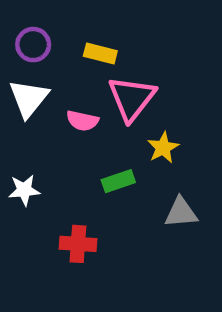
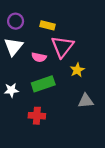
green rectangle: (118, 181) -> (43, 84), moved, size x1.5

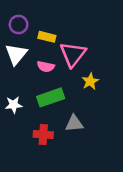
yellow rectangle: (47, 25) -> (47, 37), moved
gray triangle: (86, 101) -> (74, 123), moved

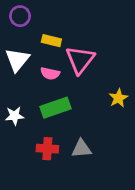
purple circle: (19, 24) -> (20, 16), moved
yellow star: (90, 81) -> (118, 98), moved
gray triangle: (74, 123) -> (82, 149), moved

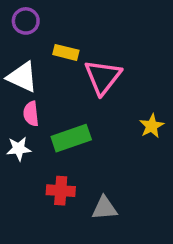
white triangle: (17, 60) -> (22, 77), turned -44
pink semicircle: (50, 73) -> (31, 114), moved, turned 72
gray triangle: (82, 149) -> (104, 208), moved

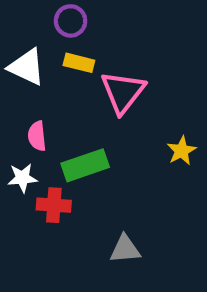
purple circle: (26, 21) -> (71, 21), moved
white triangle: (22, 77) -> (27, 67), moved
red cross: (61, 191) -> (54, 205), moved

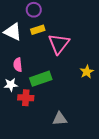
yellow rectangle: (79, 63) -> (38, 30), turned -32

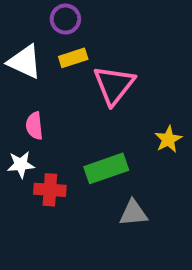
green rectangle: (41, 79) -> (106, 168), moved
gray triangle: (60, 119) -> (133, 213), moved

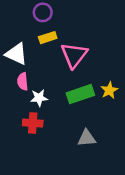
white triangle: (25, 62) -> (16, 54), moved
white star: (21, 165) -> (39, 98), moved
green rectangle: (106, 168) -> (80, 94), moved

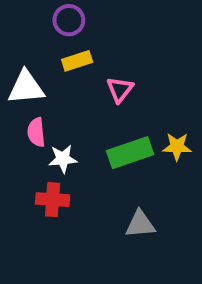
white triangle: (16, 54) -> (26, 87), turned -30
pink triangle: (74, 55) -> (120, 89), size x0.6
yellow star: (109, 90) -> (177, 147), turned 30

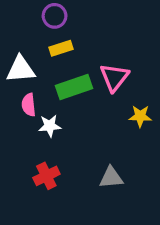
pink triangle: (120, 89) -> (114, 77), moved, size x1.4
green rectangle: (130, 153) -> (74, 87), moved
red cross: (53, 200) -> (46, 176), moved, turned -30

